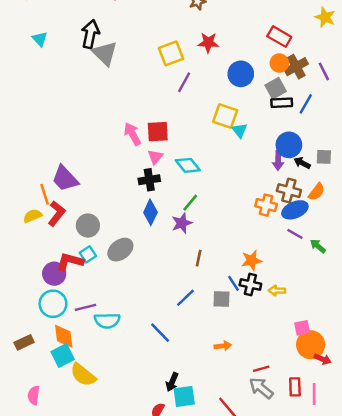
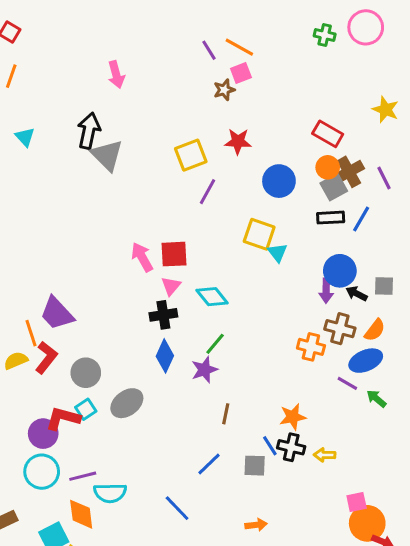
gray square: (276, 88) -> (334, 187), moved
blue ellipse: (295, 210) -> (366, 361), moved
orange diamond: (64, 336) -> (81, 514), moved

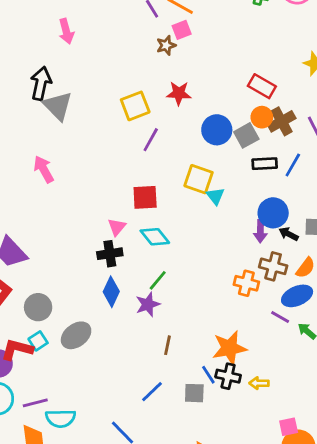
gray square: (334, 187) -> (246, 135), moved
red square: (174, 254) -> (145, 197), moved
pink arrow: (142, 257) -> (44, 169), moved
orange star: (293, 417) -> (229, 348), size x1.4

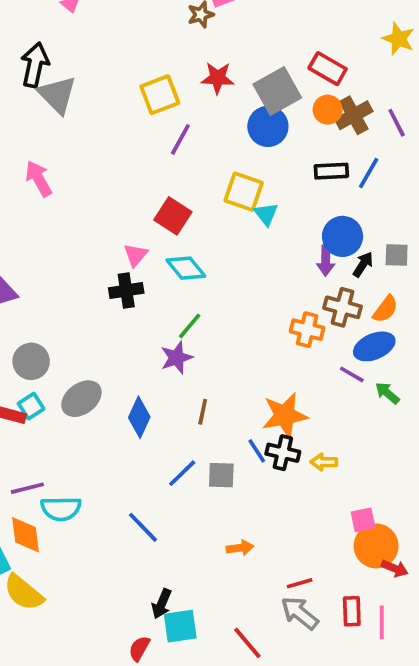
gray square: (246, 135) -> (277, 91), moved, size x1.4
red square: (145, 197) -> (173, 216), turned 36
black arrow: (289, 234) -> (363, 264), turned 96
blue diamond: (111, 292) -> (139, 417), moved
gray square: (194, 393) -> (221, 475), moved

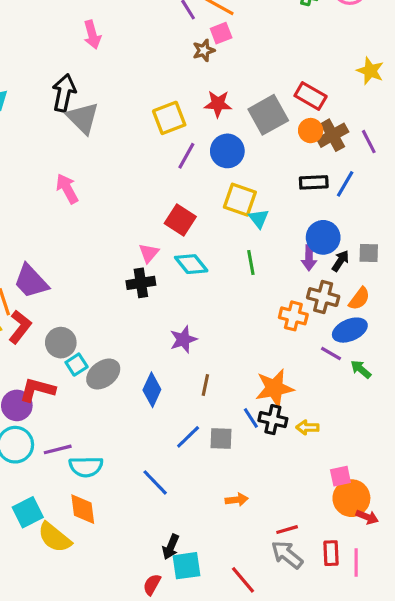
blue circle: (268, 126) -> (227, 151), moved
green line: (190, 326) -> (251, 262), moved, turned -50
cyan square: (31, 406) -> (77, 365), moved
orange diamond: (26, 535) -> (83, 509), moved

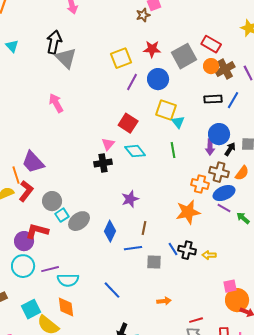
blue ellipse: (350, 330) -> (224, 193), moved
orange star: (274, 388) -> (188, 212), moved
blue line: (188, 437) -> (133, 248), moved, turned 36

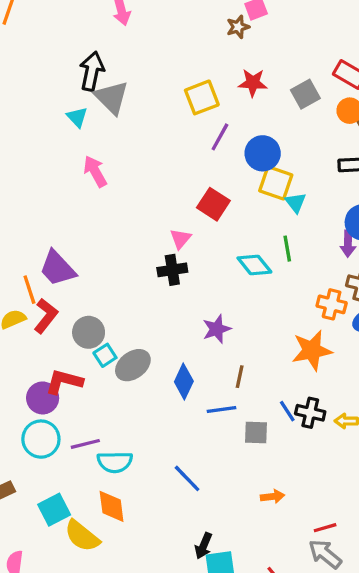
cyan triangle: (12, 46) -> (77, 117), moved
gray square: (184, 56) -> (305, 94), size x0.7
blue circle: (158, 79) -> (263, 153), moved
cyan diamond: (135, 151) -> (254, 265), moved

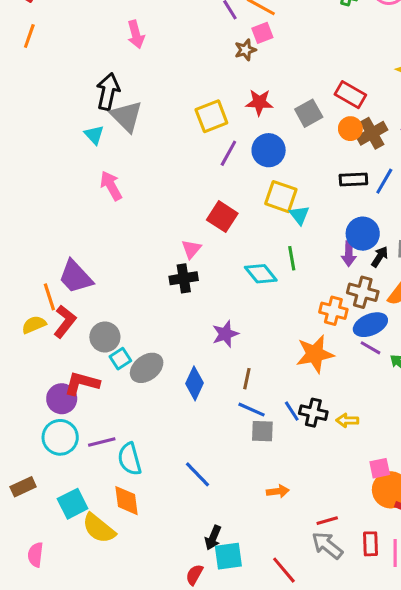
blue circle: (263, 153) -> (269, 150), moved
blue line: (222, 409) -> (252, 410), moved, turned 32
cyan semicircle: (115, 462) -> (130, 459), turned 76

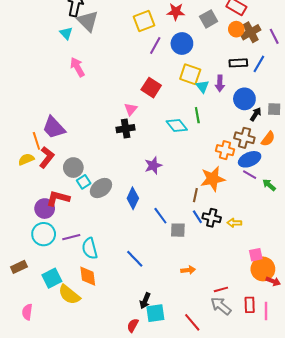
purple arrow: (349, 254) -> (220, 83), moved
brown line: (247, 379) -> (195, 195), moved
blue line: (252, 410) -> (160, 216), moved, turned 30

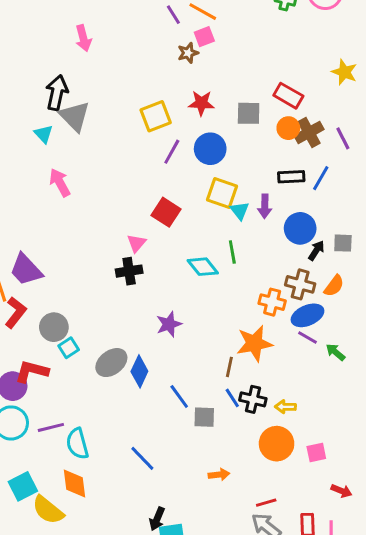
gray square: (209, 19) -> (249, 113), turned 30
gray ellipse: (101, 188) -> (111, 363), moved
orange circle: (263, 269) -> (277, 444), moved

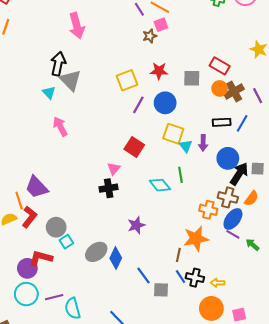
pink arrow: (83, 38) -> (77, 26), size x1.4
black arrow: (316, 250) -> (239, 174), size x1.6
blue ellipse: (307, 315) -> (233, 219), turned -30

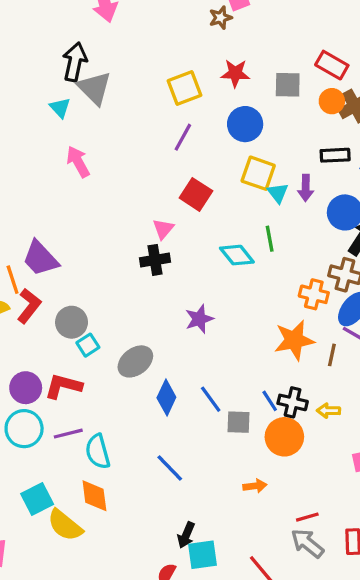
purple line: (138, 105) -> (183, 137), moved
brown line: (178, 255) -> (332, 355), moved
red L-shape: (41, 258) -> (63, 386), moved
blue diamond: (116, 258) -> (166, 398), moved
orange circle: (211, 308) -> (284, 437), moved

